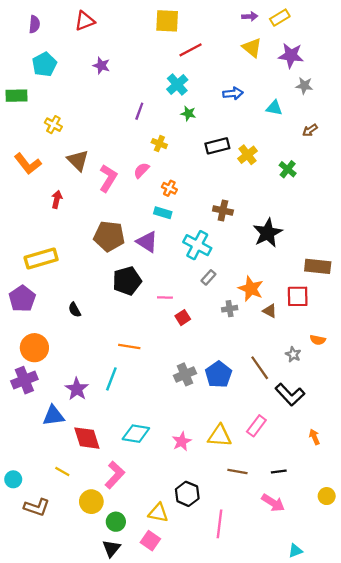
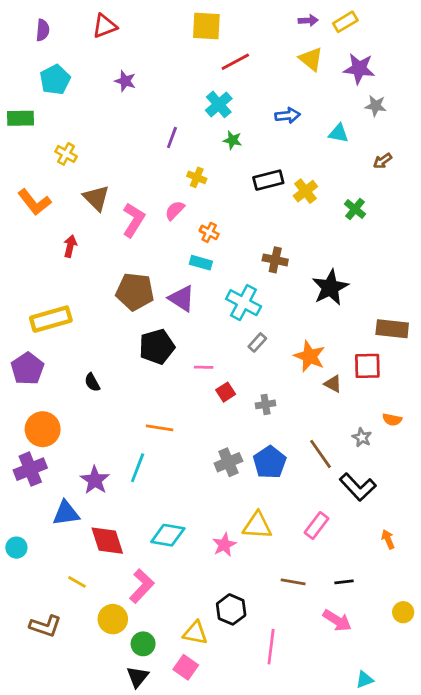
gray cross: (230, 309) -> (266, 404), moved
yellow triangle: (220, 436) -> (257, 526), moved
cyan circle: (13, 479) -> (16, 548), moved

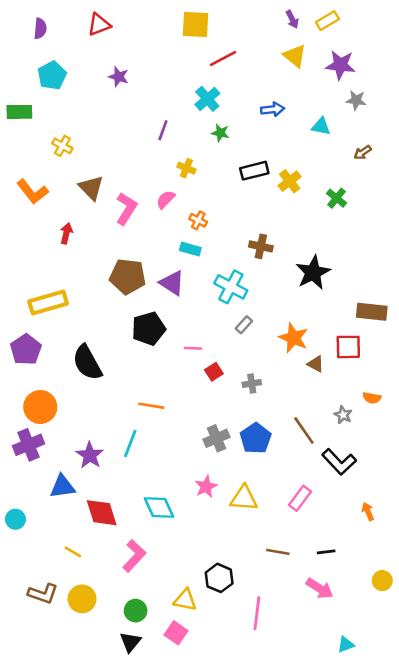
purple arrow: (308, 20) -> (292, 19), turned 66
black semicircle: (92, 382) -> (87, 363), size x2.0
cyan diamond: (168, 535) -> (159, 507), turned 56
pink star: (224, 545) -> (206, 487), moved
yellow circle: (113, 619) -> (82, 599), moved

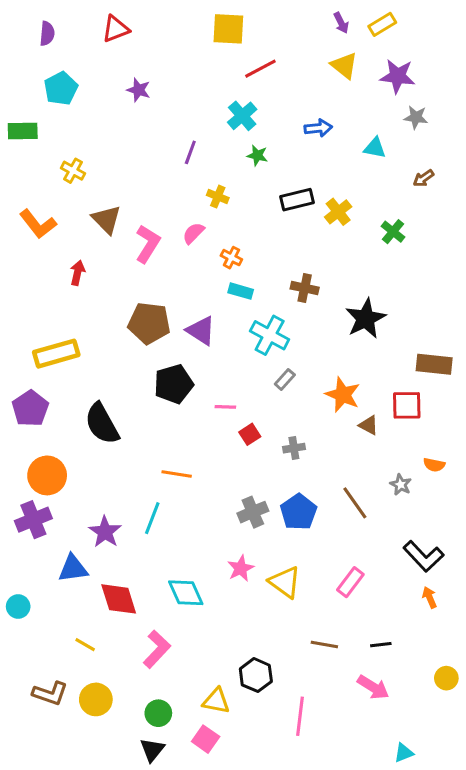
cyan rectangle: (190, 249) -> (241, 291), moved
black L-shape: (339, 462) -> (423, 556), moved
yellow triangle: (244, 498) -> (285, 582), turned 32

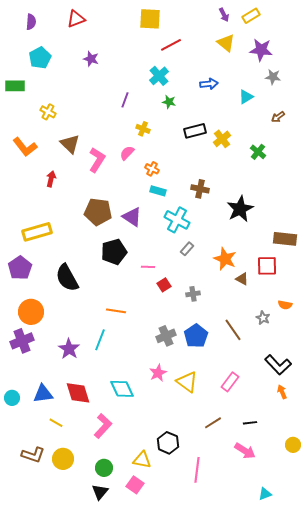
cyan triangle: (375, 148) -> (246, 97), turned -42
blue triangle: (73, 568) -> (43, 394), moved
brown line: (324, 645) -> (213, 423), turned -42

